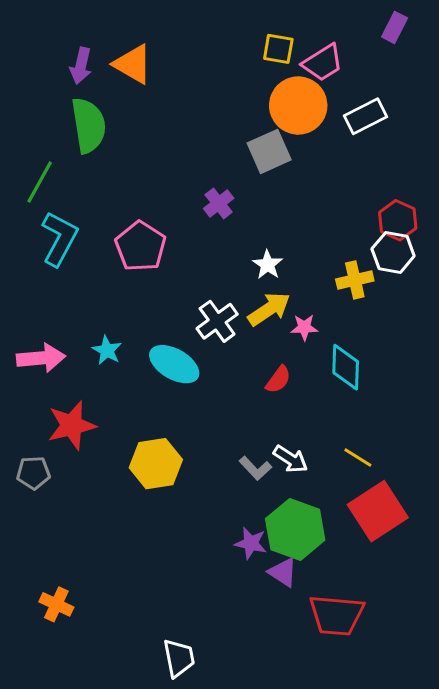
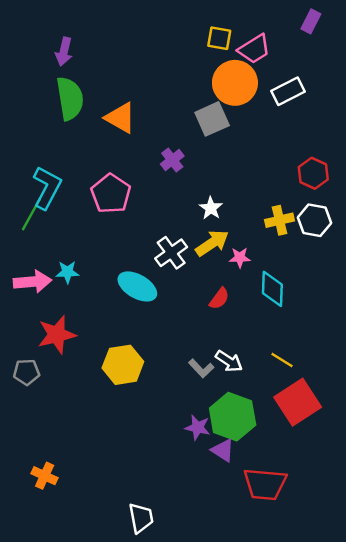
orange triangle: (133, 64) -> (120, 118), moved
green line: (40, 182) -> (31, 214), moved
white hexagon: (393, 252) -> (314, 220), moved
cyan star: (107, 350) -> (67, 272), moved, turned -30

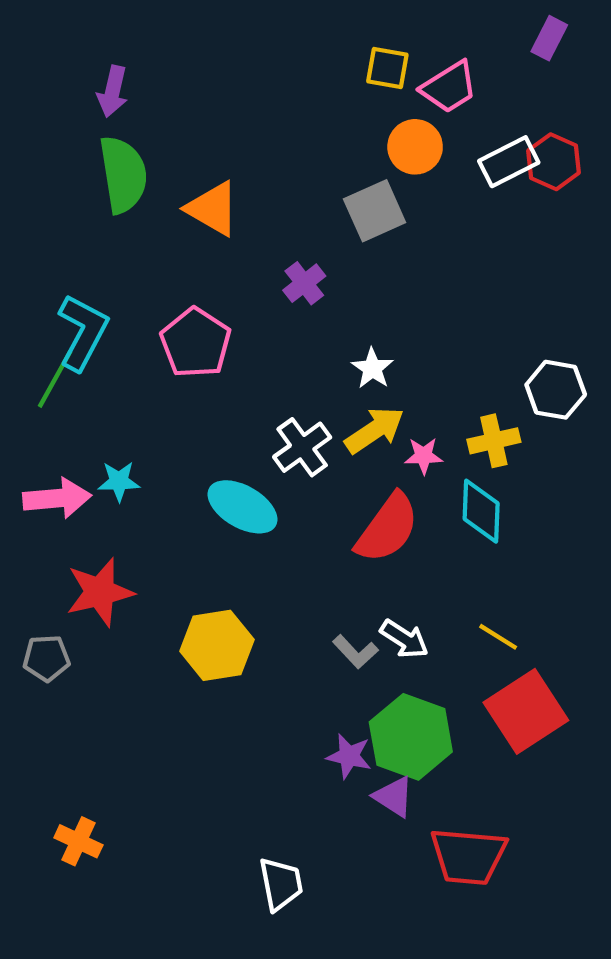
orange circle: (235, 83) -> (415, 147), size x0.7
red hexagon: (313, 173) -> (554, 162), moved
yellow cross: (280, 220) -> (494, 441), moved
red semicircle: (219, 299) -> (387, 528), size x1.8
white trapezoid: (141, 518) -> (281, 884), moved

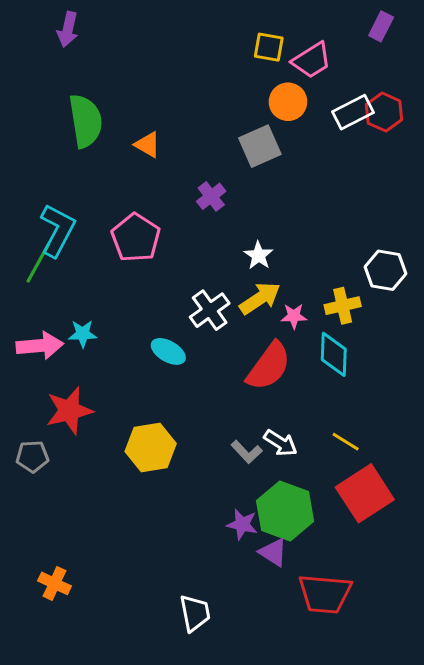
purple arrow: (113, 91) -> (68, 29), moved
orange triangle: (213, 209) -> (148, 145), size x0.7
cyan ellipse: (242, 507) -> (168, 351), size x0.7

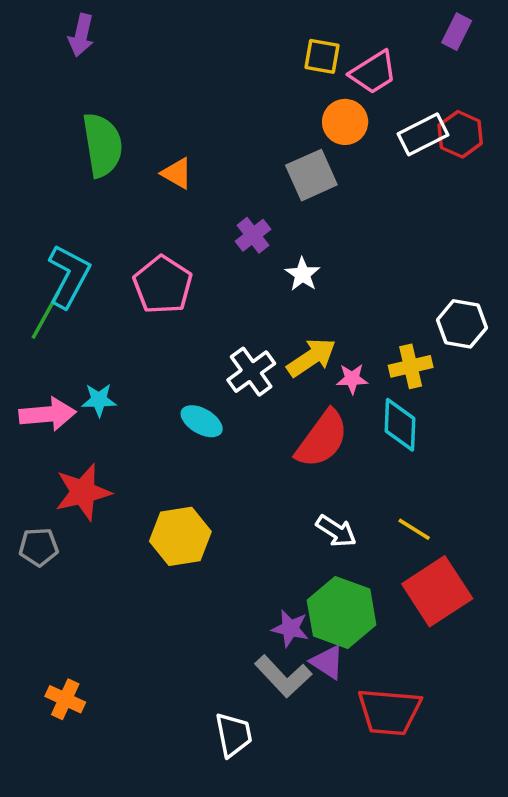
white star: (258, 255) -> (303, 274), moved
gray L-shape: (247, 452) -> (283, 676), moved, size x1.5

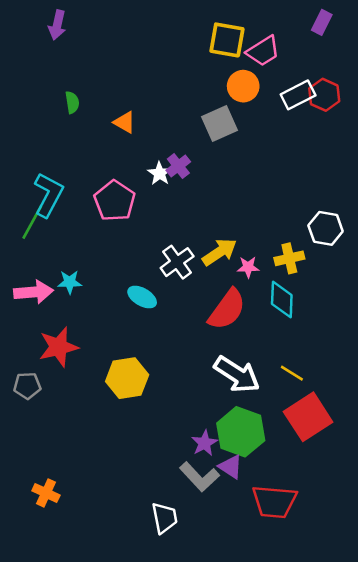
yellow square: (322, 56) -> (227, 40), size x1.4
green semicircle: (102, 145) -> (72, 102), size x0.5
white star: (303, 274) -> (160, 173), moved
white arrow: (336, 531) -> (237, 374), size x1.6
purple star: (290, 628) -> (204, 443), turned 30

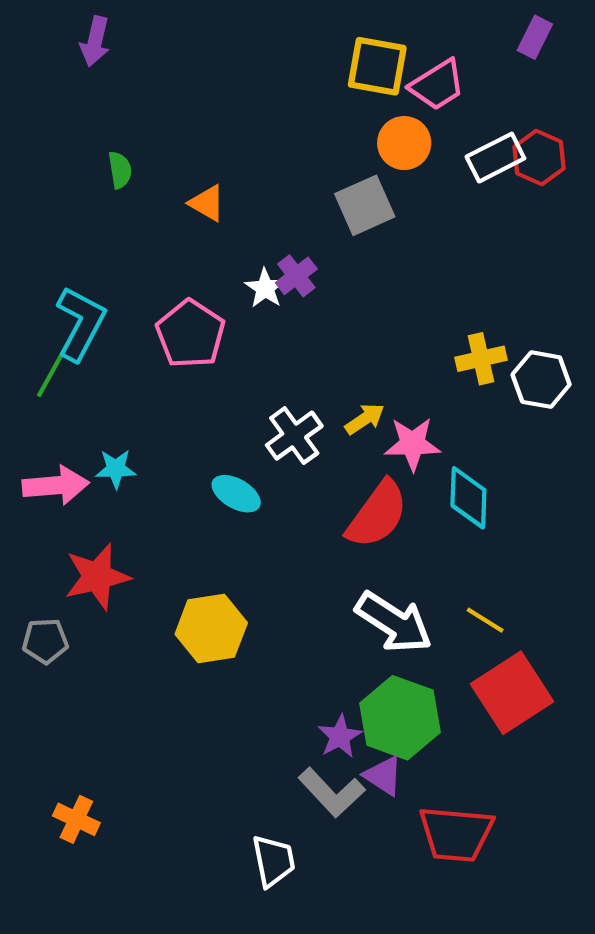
yellow arrow: (219, 252) -> (365, 419), size x0.7
yellow cross: (289, 258) -> (481, 359), moved
pink star: (248, 267) -> (412, 444), size x1.5

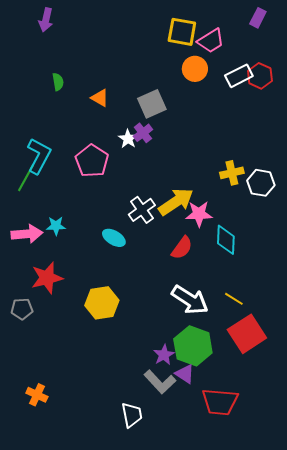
gray square: (365, 205) -> (152, 104), moved
yellow arrow: (365, 419) -> (176, 202), size x1.8
red semicircle: (377, 514) -> (182, 248), size x0.7

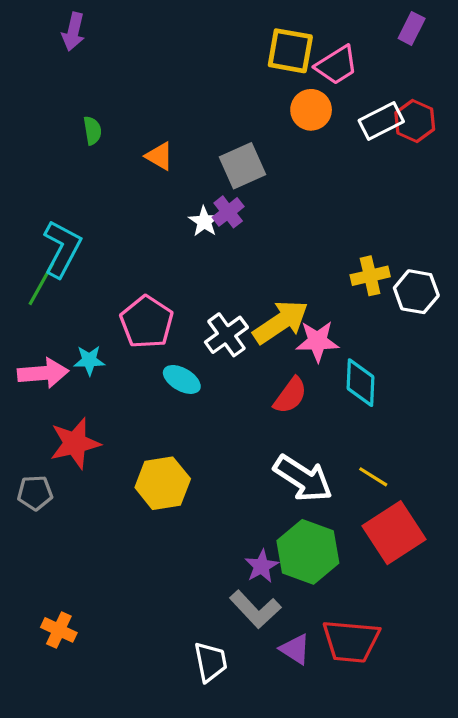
pink pentagon: (92, 161) -> (147, 322), moved
purple triangle: (185, 374) -> (295, 649), moved

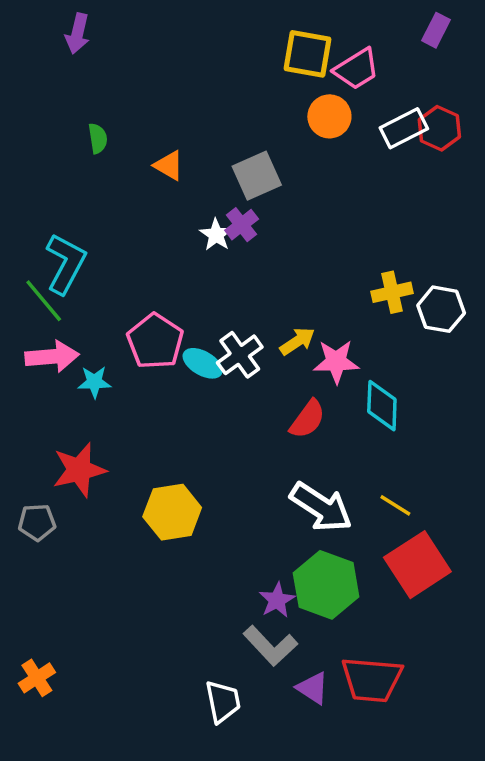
green line: (41, 284) -> (44, 301), turned -69
yellow arrow: (281, 322) -> (297, 341), size x0.6
pink arrow: (43, 373) -> (52, 357), moved
cyan ellipse: (182, 379) -> (203, 363), moved
orange cross: (59, 630) -> (37, 678), moved, turned 32

